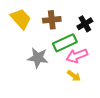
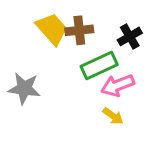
yellow trapezoid: (21, 19) -> (52, 29), moved
gray star: (38, 58) -> (24, 88), moved

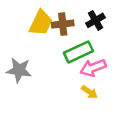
yellow trapezoid: (52, 29) -> (41, 23), turned 68
black cross: (130, 36) -> (95, 20), moved

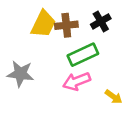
pink arrow: (93, 68) -> (77, 81), moved
yellow arrow: (89, 92) -> (114, 97), moved

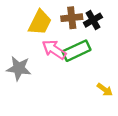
brown cross: (66, 25) -> (72, 18), moved
pink arrow: (77, 81) -> (54, 50), moved, turned 55

